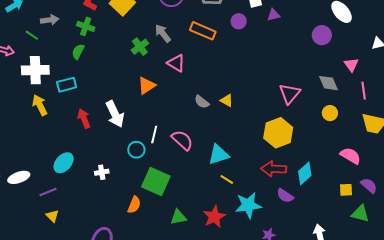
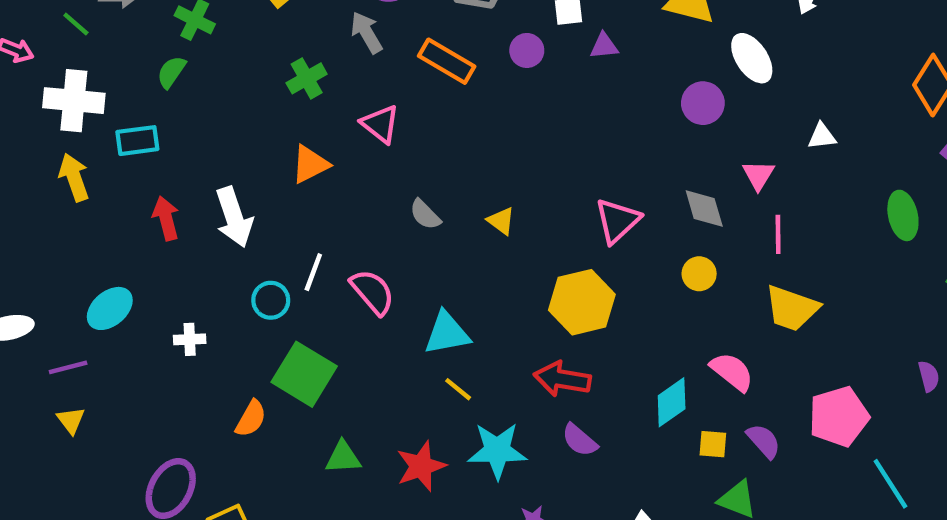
gray arrow: (163, 33) -> (367, 33), moved
yellow triangle: (227, 100) -> (501, 221), moved
cyan diamond: (305, 173) -> (672, 402), moved

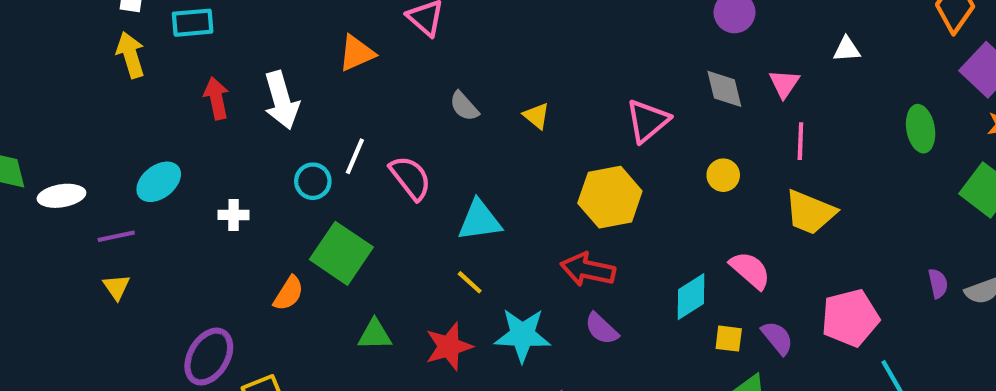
gray diamond: (704, 209) -> (724, 89), moved
yellow line: (458, 389) -> (470, 282), moved

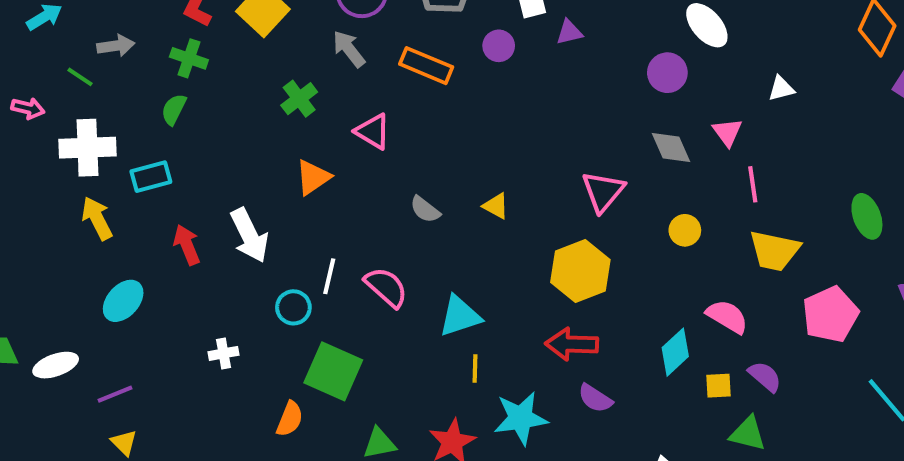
green ellipse: (921, 129) -> (867, 216), moved
cyan ellipse: (159, 182) -> (123, 301), moved
yellow line: (470, 282) -> (475, 368), moved, turned 60
pink pentagon: (850, 318) -> (830, 314), moved

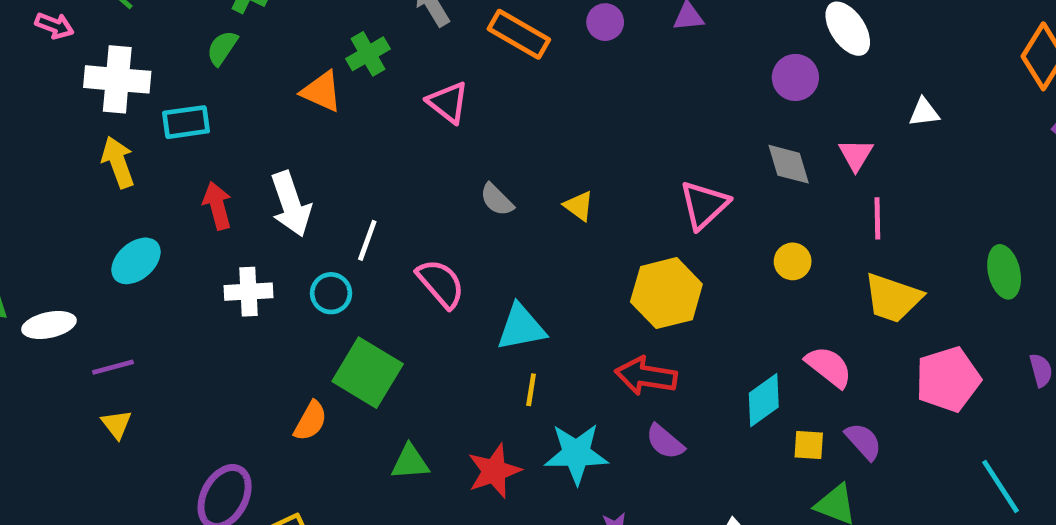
orange triangle: (313, 177) -> (322, 91), moved, turned 51
white line: (329, 276) -> (367, 240), moved
white cross: (223, 353) -> (249, 292), moved, size x1.4

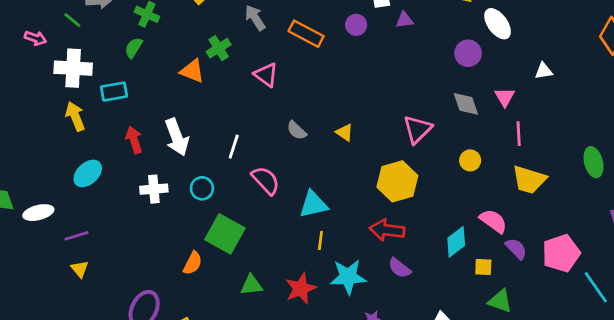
white line: (367, 240) -> (234, 147), moved
pink pentagon: (948, 379) -> (561, 253), moved
purple semicircle: (863, 441) -> (516, 249), moved

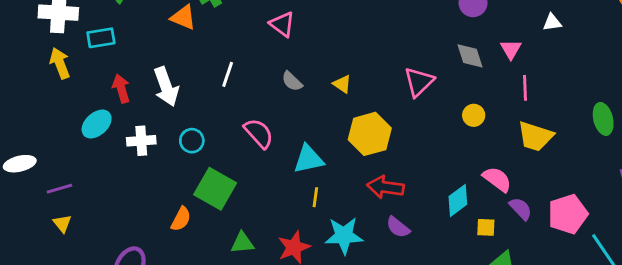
pink triangle: (266, 75) -> (282, 24), moved
white line: (234, 147) -> (228, 74), moved
cyan ellipse: (88, 173) -> (97, 124), moved
yellow hexagon: (397, 181) -> (370, 134), moved

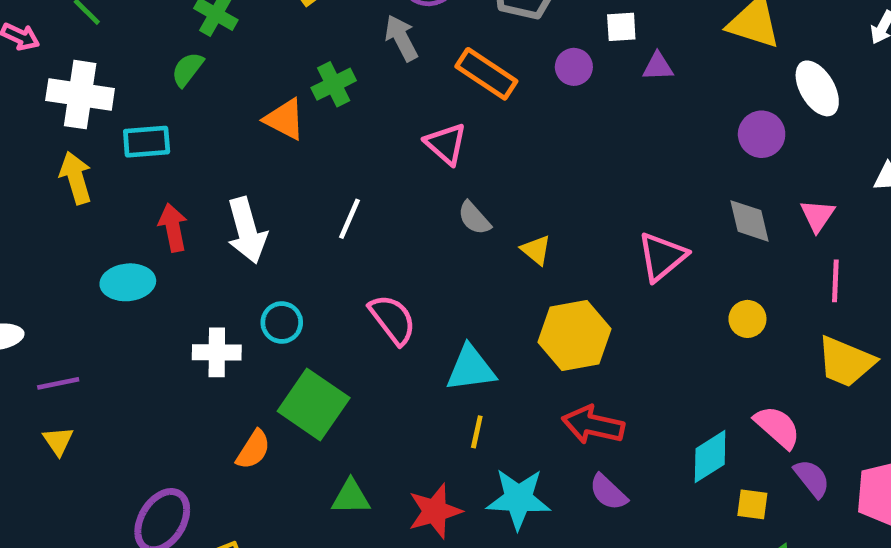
gray semicircle: (292, 81) -> (474, 218), moved
cyan ellipse: (97, 124) -> (128, 282), turned 32
white cross: (141, 141) -> (217, 352), moved

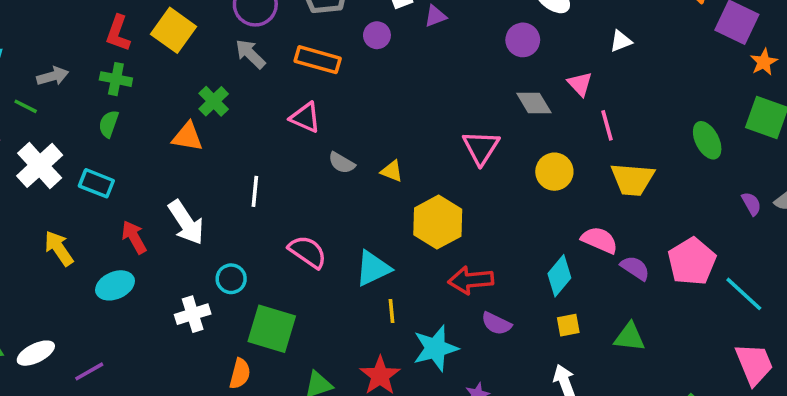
white cross: (80, 95) -> (40, 165), turned -33
cyan rectangle: (147, 142) -> (96, 183), turned 44
yellow arrow: (76, 178) -> (59, 248), moved
yellow circle: (747, 319) -> (554, 172), size x1.4
yellow square: (752, 504) -> (568, 325), moved

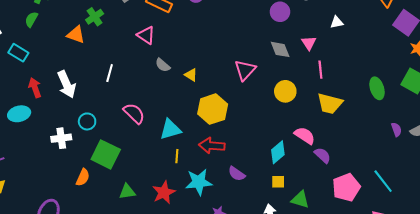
pink pentagon: (692, 261) -> (346, 187), moved
red arrow: (471, 280) -> (212, 146), moved
green triangle: (630, 337) -> (300, 200), moved

